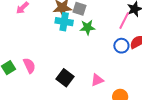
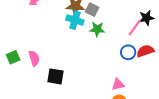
black square: (65, 78) -> (55, 76), moved, turned -36
pink triangle: (97, 80) -> (118, 84), moved

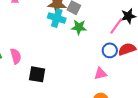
pink triangle: (118, 84) -> (100, 74), moved

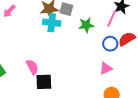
green star: (79, 27) -> (86, 25), moved
pink semicircle: (16, 56) -> (32, 67), moved

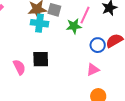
pink line: (112, 18) -> (85, 15), moved
black square: (44, 82) -> (41, 59), moved

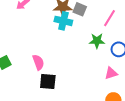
green star: (74, 26) -> (97, 41), moved
black square: (41, 59) -> (48, 82), moved

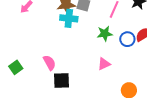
pink triangle: (111, 73) -> (104, 64), moved

